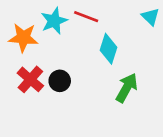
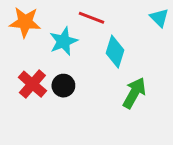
cyan star: (54, 21) -> (63, 41), moved
orange star: (23, 38) -> (25, 22), moved

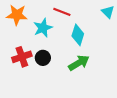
red cross: (32, 84) -> (22, 57), turned 30
green arrow: (134, 93) -> (79, 63), moved, turned 30

